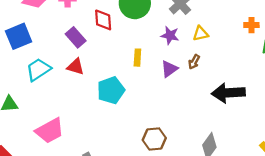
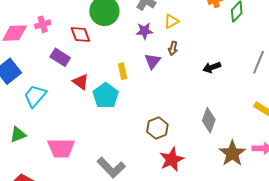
yellow rectangle: (137, 58) -> (123, 71), moved
red triangle: (76, 67) -> (81, 82), moved, turned 36
black arrow: (228, 93) -> (212, 67), size x0.6
pink trapezoid: (50, 131) -> (61, 148), turned 44

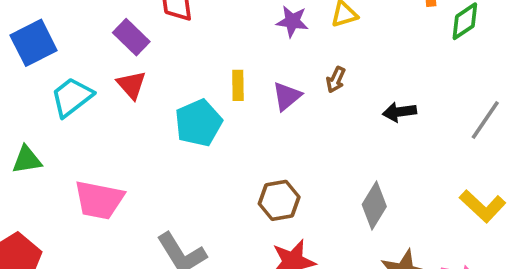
brown arrow: (173, 48) -> (336, 80), moved
purple triangle: (152, 61) -> (287, 96), moved
red triangle: (81, 82) -> (131, 85), moved

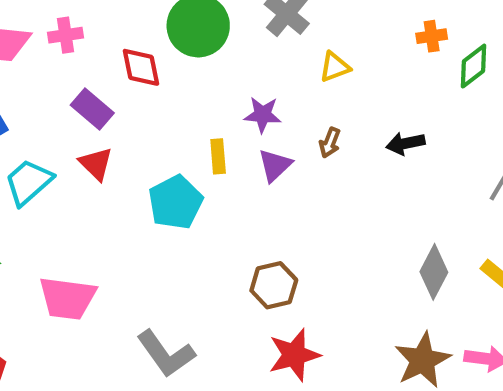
purple star: (292, 21) -> (263, 115), moved
black arrow: (399, 112) -> (405, 143), moved
gray diamond: (374, 206) -> (434, 272), moved

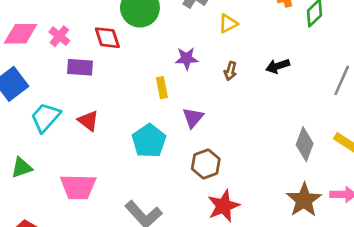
pink cross: (66, 35) -> (59, 36), moved, turned -36
purple rectangle: (92, 109) -> (80, 67), turned -30
red triangle: (96, 164) -> (88, 121), moved
purple triangle: (275, 165) -> (193, 118), moved
cyan pentagon: (176, 202) -> (149, 141), moved

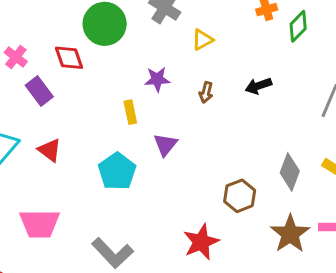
purple rectangle: (80, 67) -> (39, 91), turned 50
brown hexagon: (206, 164) -> (240, 196), moved

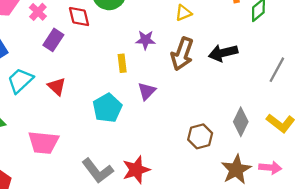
black arrow: (258, 86) -> (223, 53), size x1.4
purple rectangle: (39, 91) -> (53, 40), turned 65
brown arrow: (206, 92) -> (182, 54), size x2.0
red star: (201, 242) -> (136, 170), moved

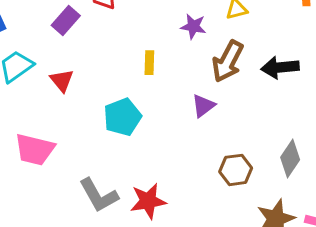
purple star: (145, 40) -> (193, 26), moved
purple triangle: (147, 91) -> (203, 106), moved

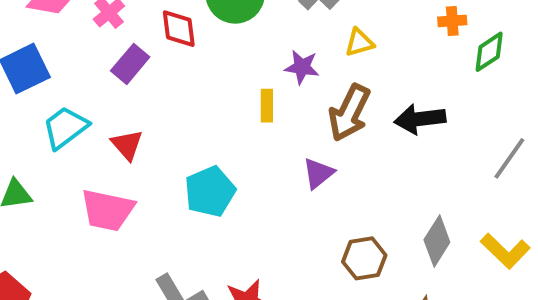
yellow rectangle: (149, 63) -> (267, 106), moved
pink trapezoid: (35, 150) -> (107, 210), moved

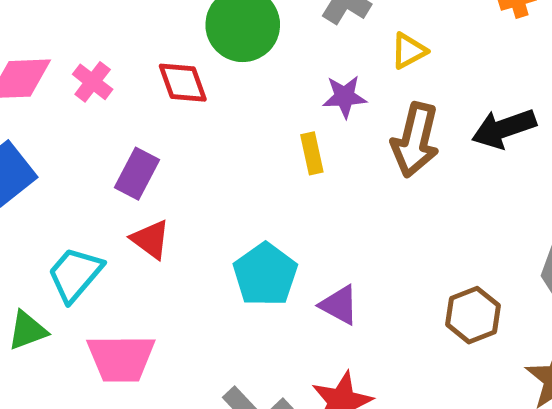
purple rectangle: (130, 64) -> (137, 174), moved
cyan trapezoid: (65, 127) -> (75, 274), moved
purple triangle: (318, 173) -> (339, 305), moved, turned -40
pink trapezoid: (107, 210) -> (121, 358), moved

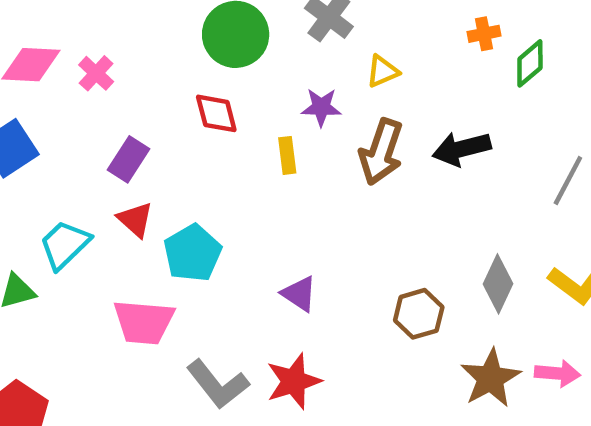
red diamond: (183, 83) -> (216, 113), moved
cyan pentagon: (265, 275) -> (193, 253), moved
pink trapezoid: (121, 358) -> (144, 322), moved

